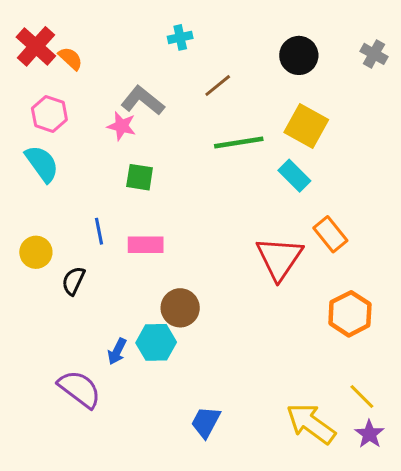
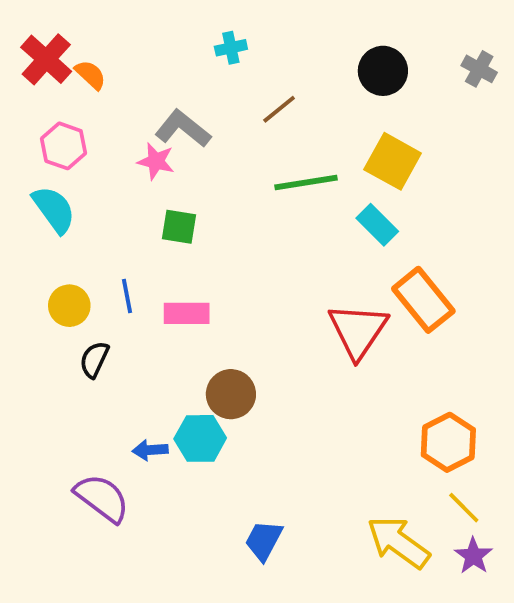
orange rectangle: (330, 234) -> (423, 300), size x1.4
yellow circle: (36, 252) -> (69, 306), moved
orange hexagon: (350, 314) -> (448, 442), moved
blue arrow: (117, 351) -> (150, 450), turned 60

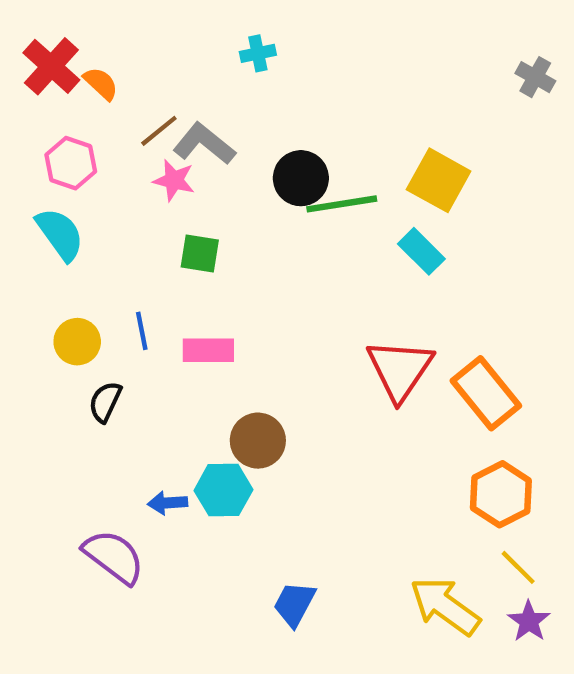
black circle: (383, 71) -> (301, 178), moved
brown line: (279, 109) -> (159, 131), moved
orange rectangle: (423, 300) -> (486, 393), moved

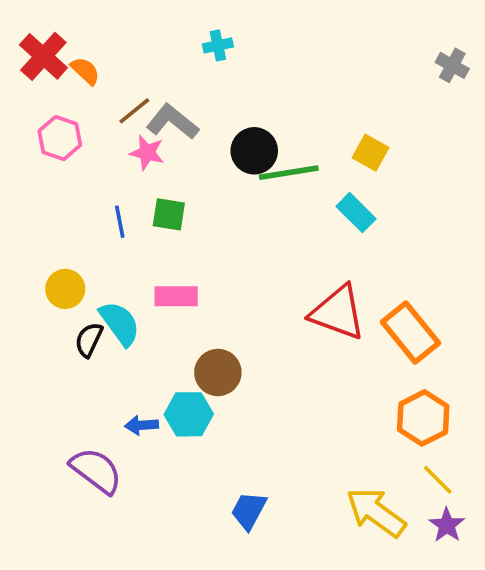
yellow square: (439, 180) -> (371, 153), size x0.7
cyan semicircle: (60, 234) -> (120, 323), moved
blue line: (142, 331) -> (120, 222), moved
red triangle: (400, 370) -> (338, 313), turned -44

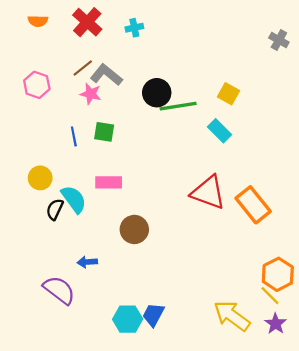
red cross: (43, 56) -> (87, 22), moved
orange semicircle: (85, 71) -> (38, 21), moved, turned 138
cyan hexagon: (189, 414) -> (128, 319), moved
orange hexagon: (423, 418) -> (278, 274), moved

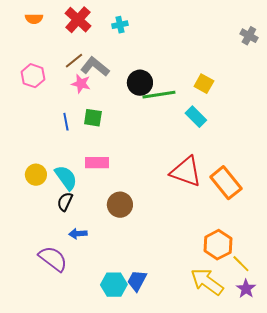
yellow circle: (40, 178) -> (36, 175), moved
black semicircle: (55, 209) -> (65, 202), moved
orange hexagon: (278, 274) -> (218, 245), moved

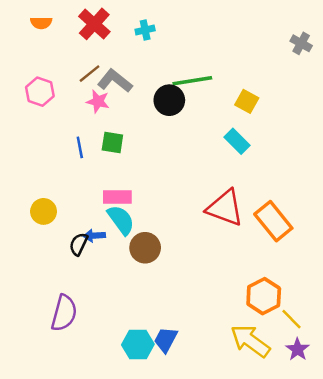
green line: (159, 95) -> (192, 81), moved
cyan semicircle: (66, 178) -> (121, 220), moved
blue arrow: (78, 234) -> (94, 236), moved
purple semicircle: (53, 259) -> (64, 313), turned 68

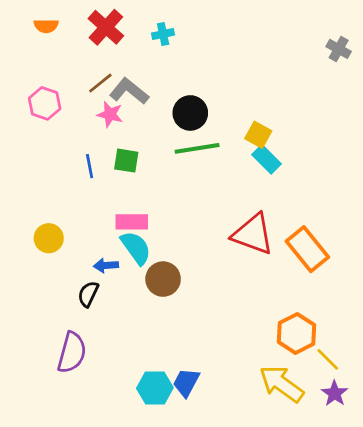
green line: (192, 81) -> (197, 148), moved
yellow square: (247, 101) -> (258, 135), moved
black semicircle: (79, 244) -> (88, 294), moved

